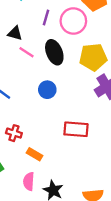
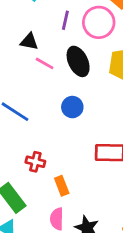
orange rectangle: (34, 154) -> (62, 186), turned 42

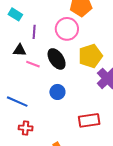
purple line: (65, 20) -> (34, 32), moved
red cross: (35, 162) -> (26, 128), moved

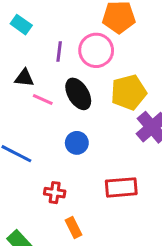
purple line: (34, 32) -> (59, 52), moved
red cross: (26, 128) -> (55, 193), moved

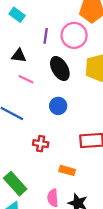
pink line: (43, 99) -> (26, 79), moved
orange rectangle: (74, 228) -> (67, 170), moved, turned -49

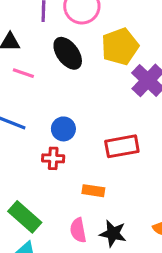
blue circle: (58, 106) -> (63, 129), moved

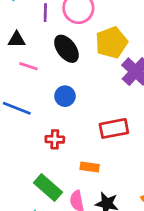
blue circle: (63, 129) -> (65, 96), moved
green rectangle: (25, 217) -> (48, 188), moved

